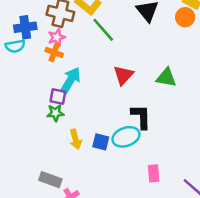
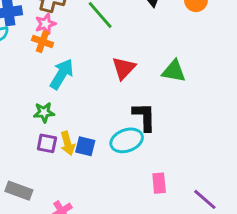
purple square: (58, 97) -> (47, 143), moved
blue square: (101, 142) -> (85, 146), moved
gray rectangle: (50, 180) -> (19, 191), moved

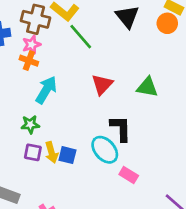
cyan ellipse: (127, 140) -> (105, 150), turned 68
pink rectangle: (159, 183) -> (129, 175), moved, turned -54

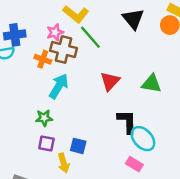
brown cross: (36, 19) -> (64, 49), moved
pink star: (32, 45) -> (55, 32), moved
cyan ellipse: (105, 150) -> (143, 139), moved
yellow arrow: (51, 152) -> (64, 163), moved

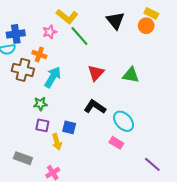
brown cross: (64, 49) -> (23, 70), moved
black L-shape: (127, 122) -> (95, 107), moved, turned -55

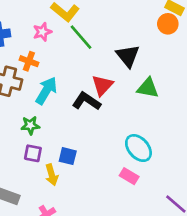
black triangle: (115, 21) -> (128, 56), moved
black L-shape: (95, 107) -> (86, 101), moved

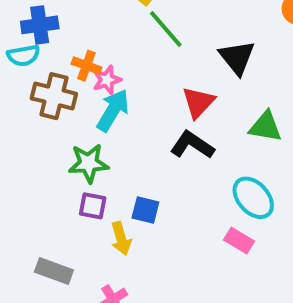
pink star: (42, 32) -> (107, 80), moved
green triangle: (148, 88) -> (265, 127), moved
black L-shape: (86, 101) -> (192, 145), moved
green star: (30, 125) -> (88, 163), size x1.4

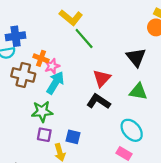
black triangle: (237, 57) -> (136, 57), moved

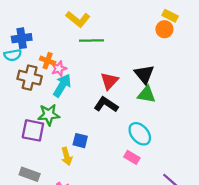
green line: (84, 38) -> (91, 40), turned -50
black triangle: (136, 57) -> (144, 74), moved
purple square: (44, 135) -> (33, 130), moved, size x1.5

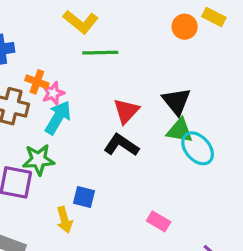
orange circle: (164, 29) -> (185, 27), moved
cyan ellipse: (140, 134) -> (198, 148), moved

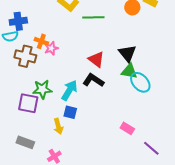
green line: (100, 53) -> (93, 17), moved
red triangle: (126, 111) -> (96, 59), turned -36
cyan arrow: (58, 118) -> (69, 90), moved
pink rectangle: (159, 221) -> (127, 128), moved

